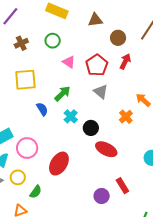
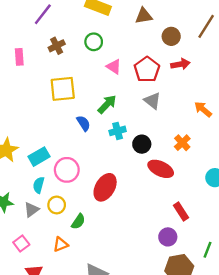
red arrow: (125, 61) -> (180, 64), turned 56
cyan cross: (71, 116) -> (118, 131), turned 32
orange cross: (126, 117) -> (182, 143), moved
purple circle: (102, 196) -> (168, 237), moved

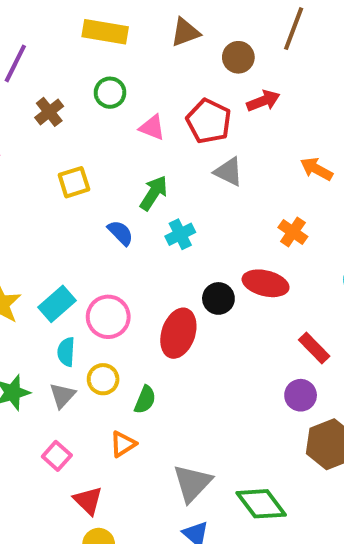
yellow square: (63, 89) -> (74, 182), size x0.7
black circle: (142, 144) -> (218, 298), moved

